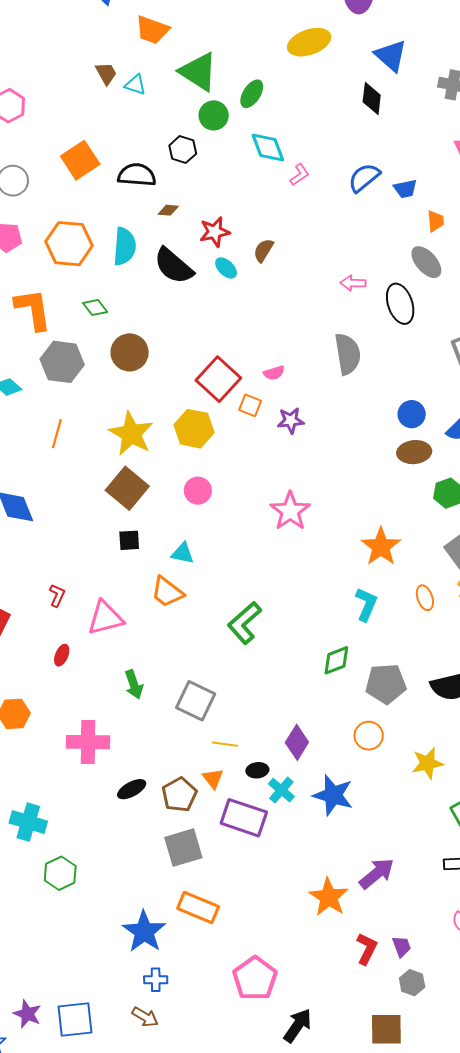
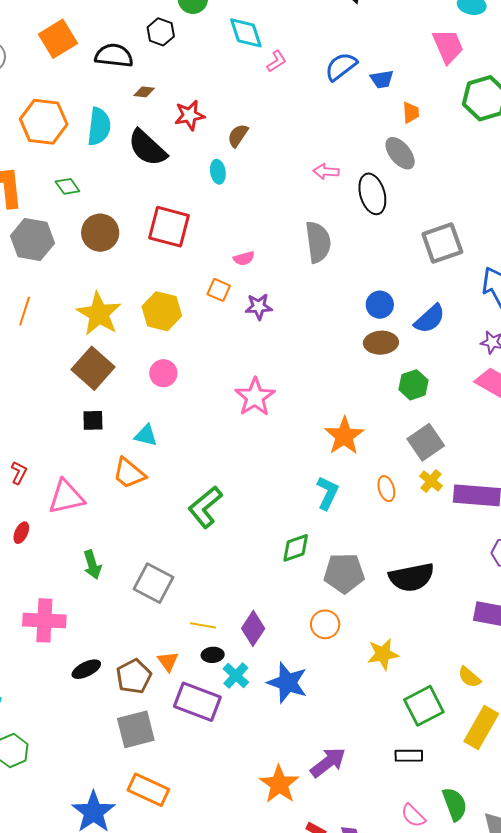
cyan ellipse: (226, 268) -> (218, 172), moved, turned 35
red square: (218, 379) -> (169, 227), moved, turned -30
yellow line: (225, 744) -> (203, 625), moved

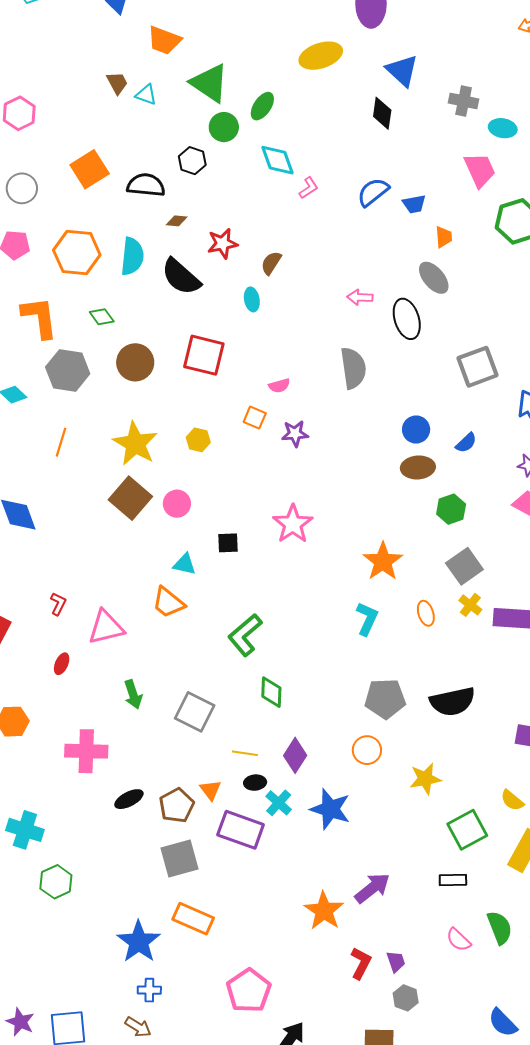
yellow hexagon: (162, 311) -> (198, 440), size x0.6
blue semicircle: (430, 319) -> (466, 443), size x0.7
pink circle: (163, 373) -> (177, 504), moved
black square: (93, 420) -> (228, 543), moved
green diamond: (296, 548) -> (271, 692), moved, turned -68

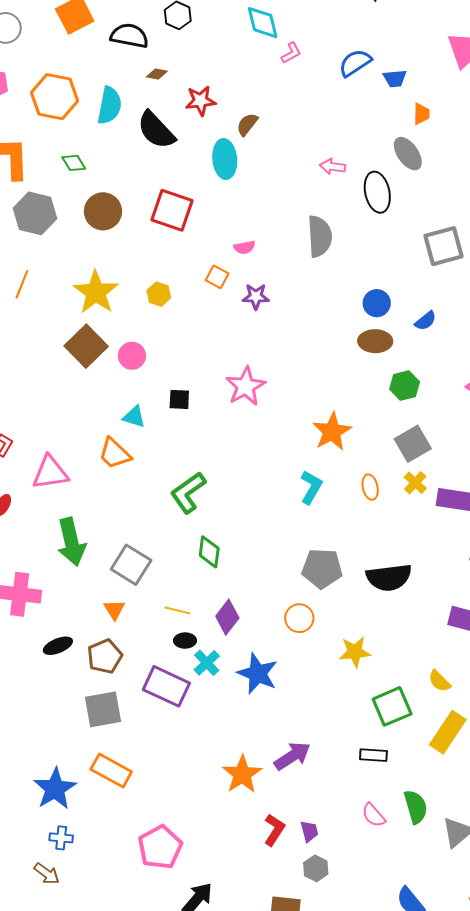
cyan ellipse: (252, 299) -> (225, 159), size x1.6
green arrow: (133, 694) -> (71, 542), size x1.6
orange triangle: (210, 790) -> (114, 610), moved

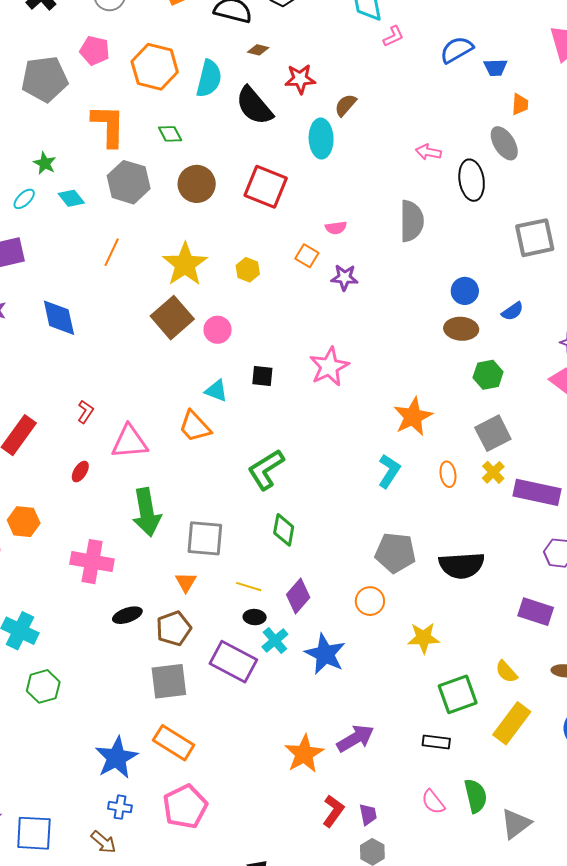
gray square: (131, 565) -> (205, 538), turned -30
pink pentagon: (160, 847) -> (185, 807), moved

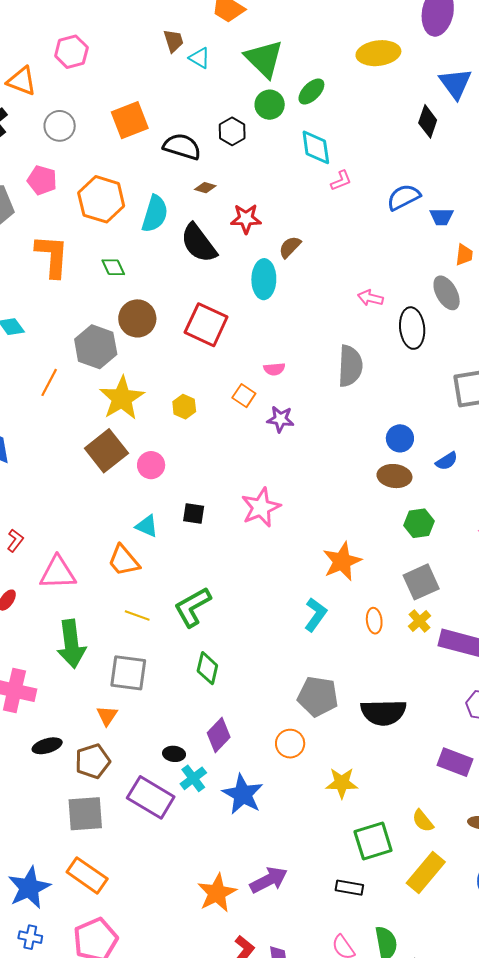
gray hexagon: (129, 182) -> (96, 347), moved
yellow line: (249, 587) -> (137, 616), moved

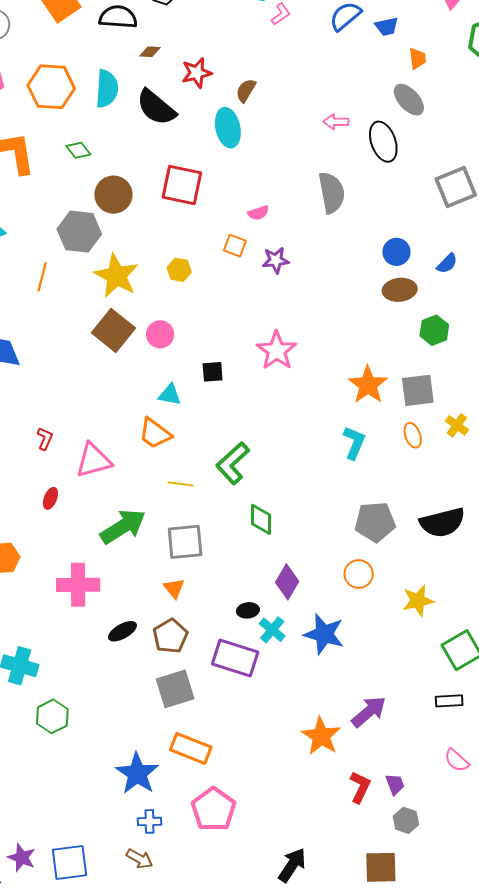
gray square: (421, 582) -> (418, 390), moved, turned 30
green arrow: (71, 644) -> (123, 527), turned -102

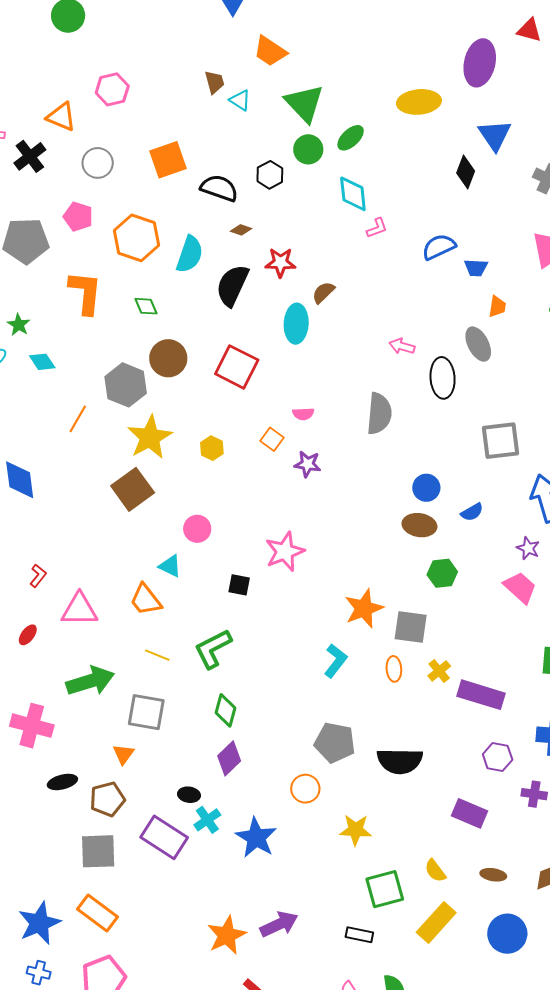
black semicircle: (156, 107) -> (232, 285), turned 60
pink circle: (160, 334) -> (197, 529), moved
black square: (213, 372) -> (239, 585), moved
purple diamond: (287, 582) -> (229, 758), moved

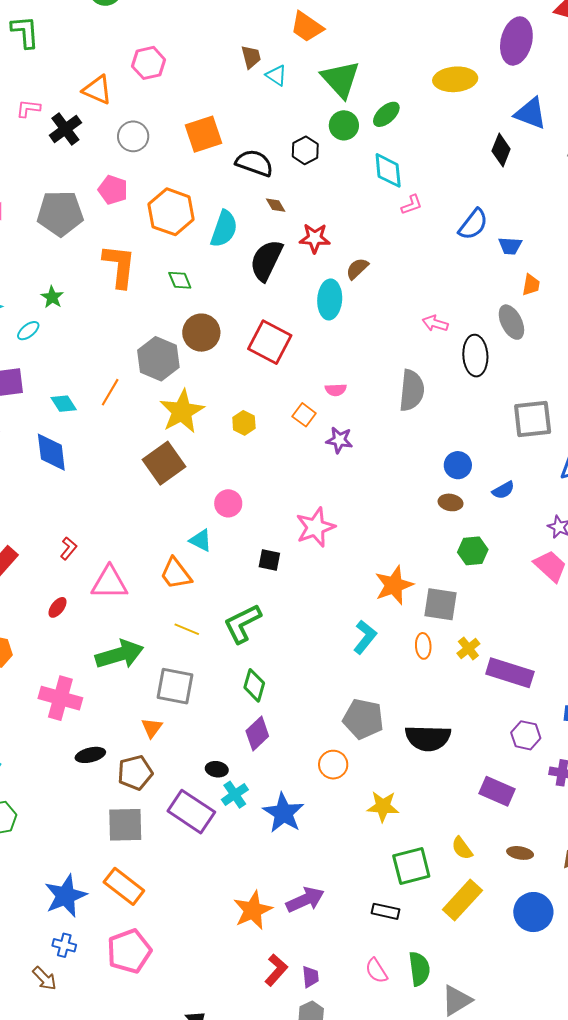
blue triangle: (495, 135) -> (531, 113), turned -36
brown diamond: (241, 230) -> (276, 205), turned 40
blue semicircle: (439, 247) -> (473, 224), turned 152
cyan diamond: (42, 362) -> (64, 404), moved
brown ellipse: (419, 525) -> (451, 502), size x0.7

